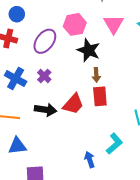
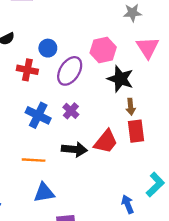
blue circle: (17, 14) -> (48, 48), moved

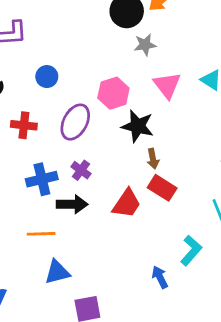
blue circle: (48, 48) -> (47, 77), moved
blue cross: (38, 115) -> (42, 179), turned -35
red rectangle: (136, 131) -> (162, 188), turned -45
black arrow: (74, 149) -> (72, 204), moved

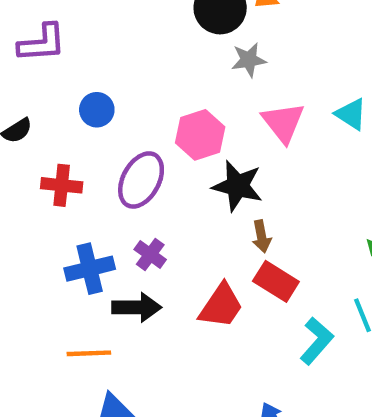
cyan L-shape: (191, 250) -> (317, 341), moved

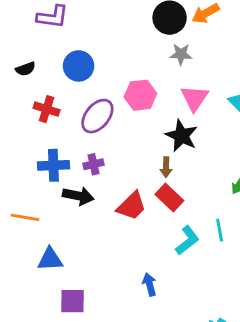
blue circle: (97, 110) -> (79, 66), size x1.4
black star: (237, 186) -> (181, 136), moved
purple cross: (150, 255) -> (94, 164), turned 30
orange line: (89, 353) -> (25, 217), moved

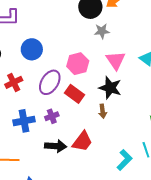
red cross: (47, 109) -> (14, 82), turned -36
black arrow: (78, 196) -> (56, 146), moved
red rectangle: (169, 197) -> (74, 94), moved

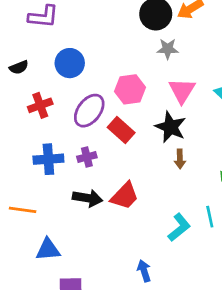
brown arrow: (103, 111) -> (180, 159), moved

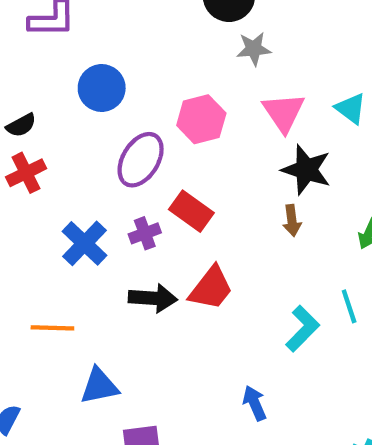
black semicircle: (19, 67) -> (21, 125), moved
red cross: (40, 105) -> (26, 173), moved
black star: (171, 127) -> (306, 170), moved
red rectangle: (121, 130) -> (191, 211), moved
blue cross: (48, 159) -> (84, 243), turned -36

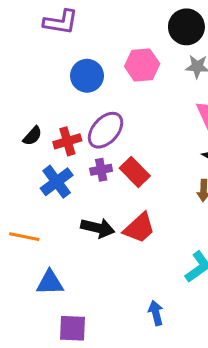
pink hexagon: (201, 119) -> (142, 65), moved
black semicircle: (21, 125) -> (33, 136), moved, turned -30
red cross: (26, 173) -> (67, 141), moved
purple cross: (145, 233) -> (101, 170), moved

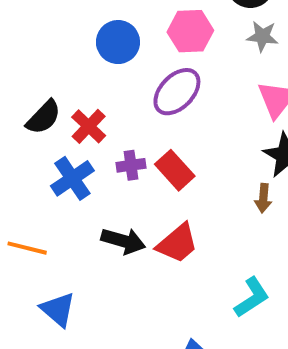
purple ellipse: (106, 130) -> (177, 92), moved
black semicircle: (33, 136) -> (44, 117), size x1.4
red cross: (67, 141) -> (89, 126), turned -32
blue triangle: (50, 283) -> (58, 309), turned 40

